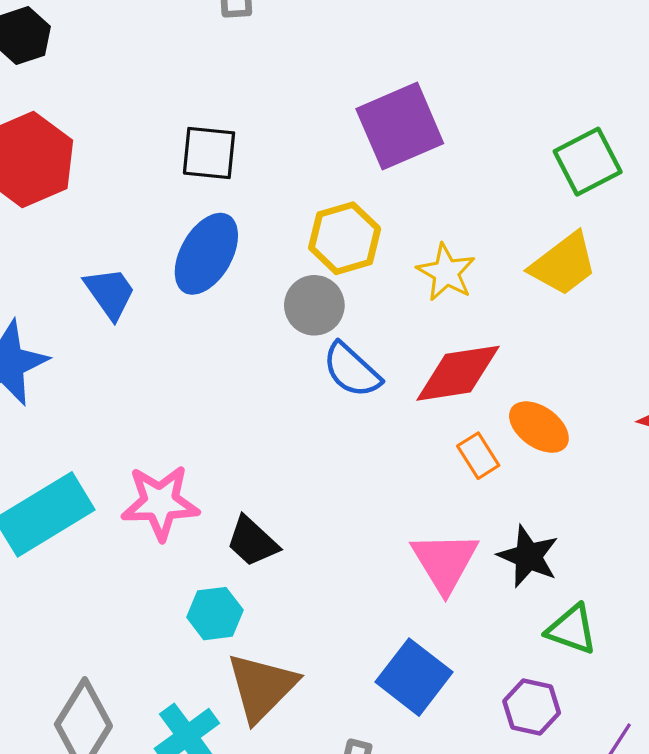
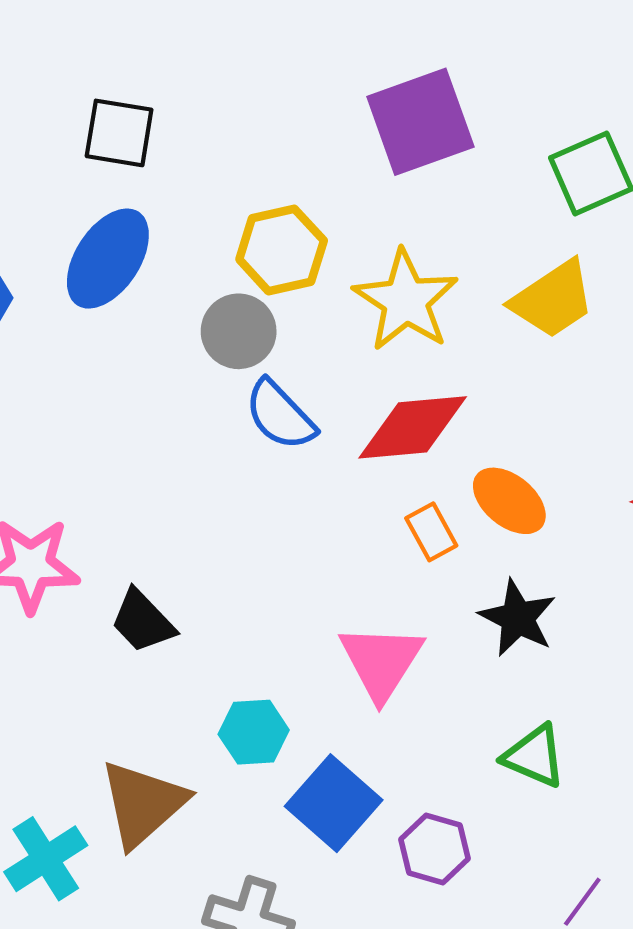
purple square: (400, 126) -> (420, 122), moved
yellow star: (446, 272) -> (406, 301), size x1.4
black star: (528, 556) -> (518, 618), moved
cyan hexagon: (215, 614) -> (254, 732), moved
purple hexagon: (532, 707) -> (434, 849), moved

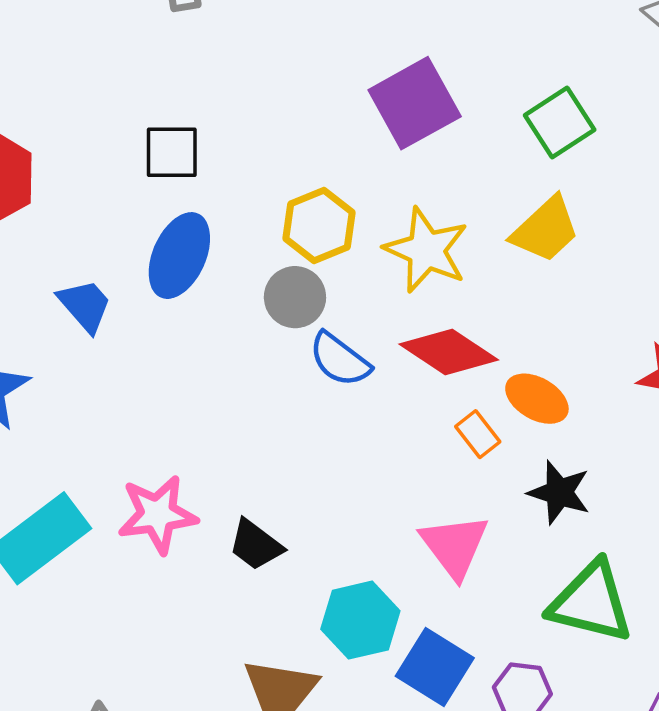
red diamond: (413, 427) -> (449, 352), turned 48
cyan hexagon: (254, 732) -> (360, 620), size x1.4
green triangle: (534, 756) -> (591, 602), size x1.6

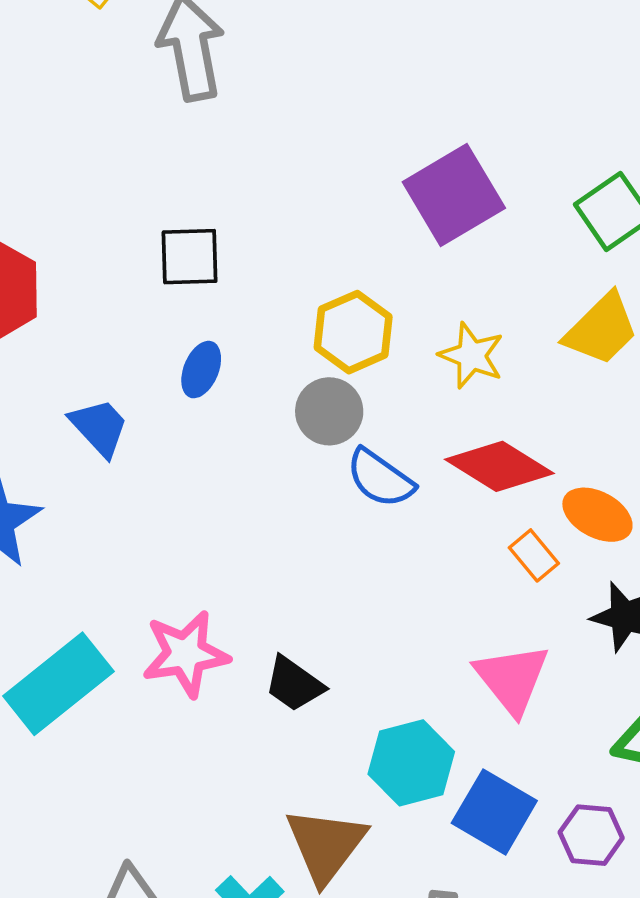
yellow star: (426, 250) -> (471, 356), size x0.7
blue ellipse: (179, 256) -> (201, 370), size x0.6

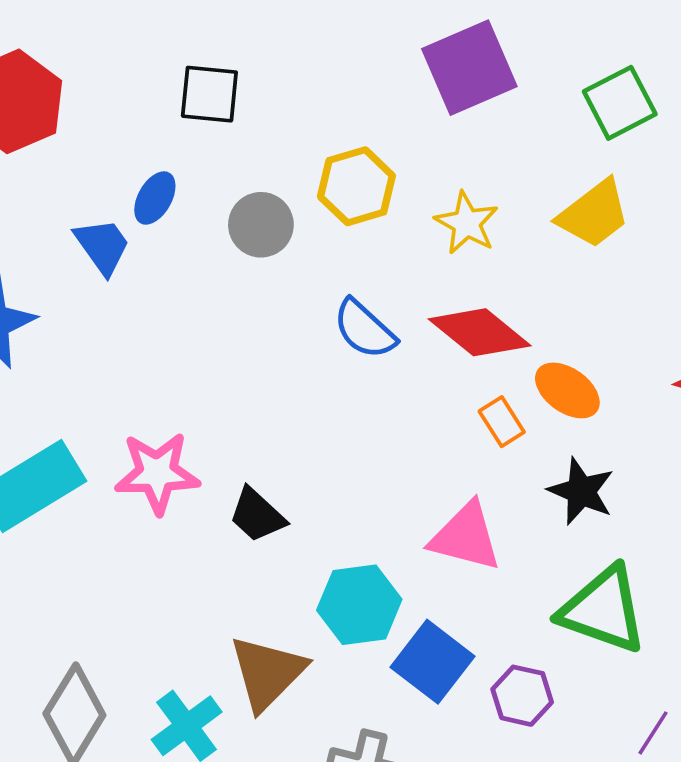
blue ellipse: (201, 370) -> (155, 198), moved
gray circle: (329, 411) -> (261, 225), moved
pink triangle: (512, 679) -> (466, 537), turned -44

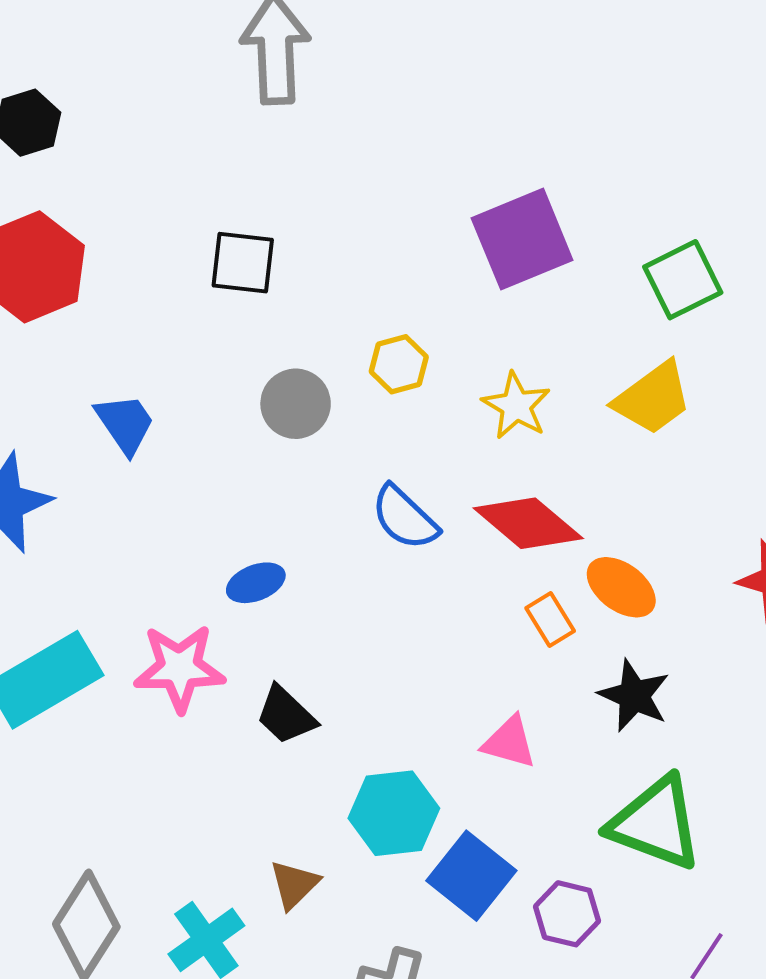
yellow hexagon: (356, 186) -> (399, 364), size x0.7
blue ellipse: (155, 198) -> (256, 583), moved, turned 38
pink triangle: (466, 537) -> (509, 742), size x0.7
brown triangle: (267, 673) -> (294, 884), size x0.6

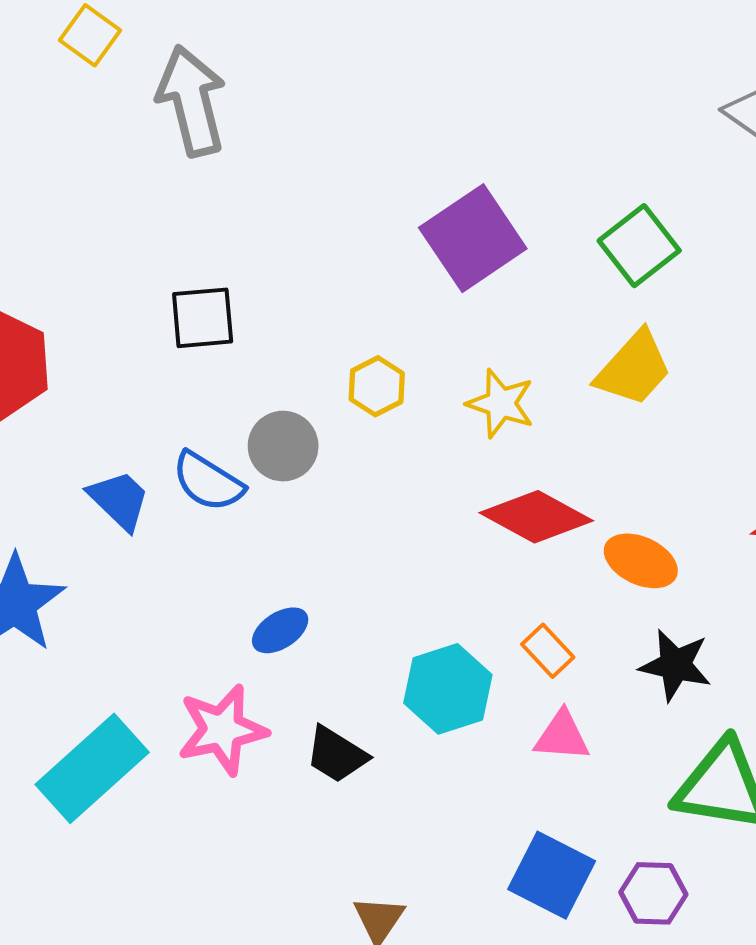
blue semicircle: (405, 518) -> (208, 482), moved
orange rectangle: (550, 619) -> (548, 651), moved
cyan hexagon: (394, 813) -> (448, 689), moved

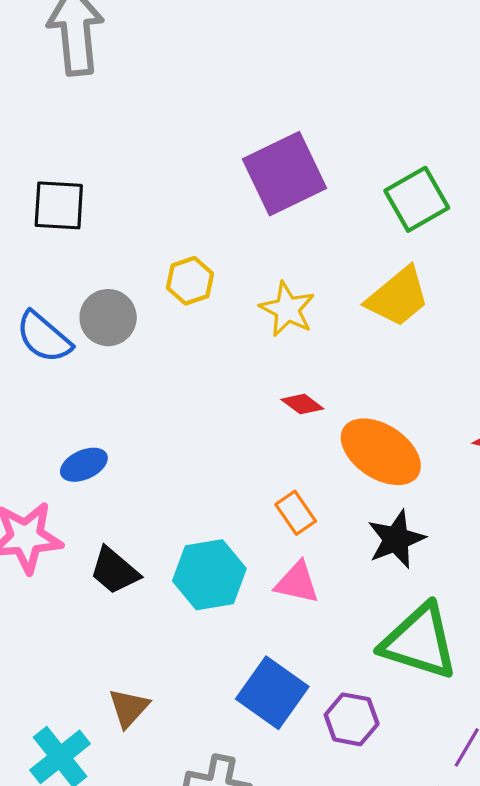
red diamond: (536, 517) -> (302, 404), size x0.5
orange ellipse: (641, 561) -> (381, 452), size x1.4
black star: (675, 665) -> (396, 539), turned 30
cyan hexagon: (448, 689) -> (209, 575), moved

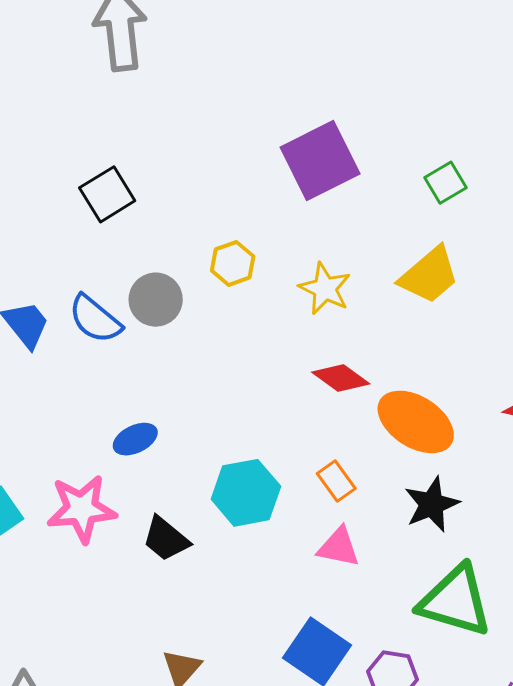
green square: (417, 199) -> (446, 183), size x0.7
black square: (59, 205) -> (107, 194), turned -34
red diamond: (302, 404) -> (341, 378), size x1.4
cyan hexagon: (209, 575) -> (246, 493), moved

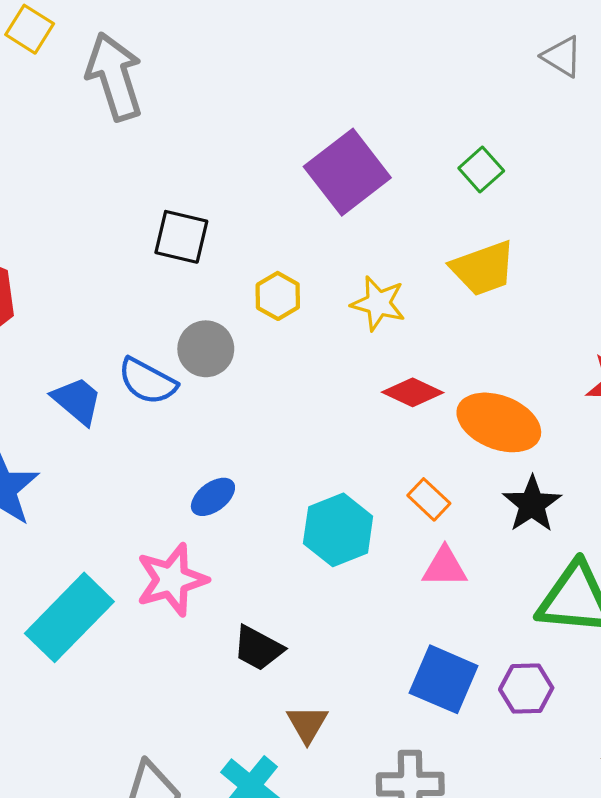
black square: (107, 194) -> (181, 237), moved, turned -34
yellow trapezoid: (429, 275) -> (483, 268), turned 32
black trapezoid: (166, 539) -> (258, 648), moved

